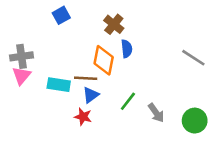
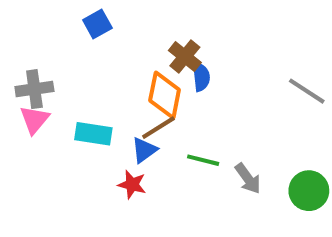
brown cross: (114, 24) -> (185, 57), moved
brown line: (86, 78) -> (158, 128), moved, turned -35
green line: (128, 101) -> (203, 160), turned 66

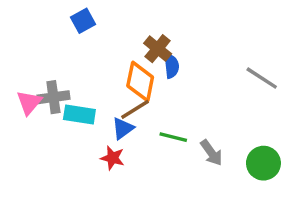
gray cross: (34, 89) -> (53, 97), moved

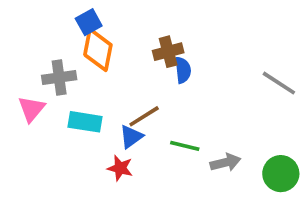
brown cross: (158, 49) -> (168, 52), turned 36
orange diamond: (140, 82) -> (98, 50), moved
gray cross: (53, 97) -> (59, 78), moved
gray arrow: (211, 153) -> (225, 163), turned -68

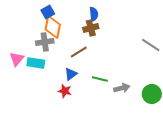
blue semicircle: (183, 70) -> (94, 14), moved
gray cross: (59, 78) -> (45, 42), moved
brown line: (144, 116) -> (79, 52), moved
cyan rectangle: (85, 122) -> (36, 63), moved

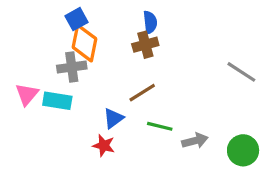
brown line: (79, 52) -> (142, 93), moved

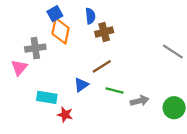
blue semicircle: (150, 22) -> (90, 16), moved
gray cross: (72, 67) -> (35, 48), moved
cyan rectangle: (57, 101) -> (47, 97), moved
red star: (104, 146) -> (65, 115), moved

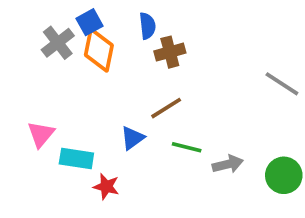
gray cross: (35, 48) -> (58, 43), moved, turned -30
pink triangle: (19, 68) -> (41, 134), moved

